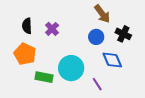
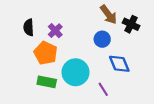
black cross: (123, 34) -> (131, 24), moved
orange pentagon: (25, 54) -> (46, 53), moved

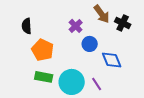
purple cross: (55, 31) -> (76, 26), moved
blue circle: (102, 39) -> (90, 44), moved
cyan circle: (76, 72) -> (72, 82), moved

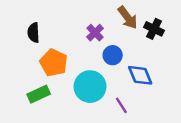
green rectangle: (44, 77) -> (39, 94), moved, turned -36
cyan circle: (72, 82) -> (90, 87), moved

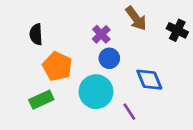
black cross: (154, 29) -> (177, 30), moved
blue circle: (113, 55) -> (109, 58), moved

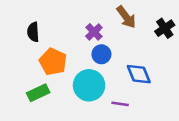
black cross: (177, 30) -> (165, 28), turned 30
purple line: (129, 112) -> (120, 104), turned -49

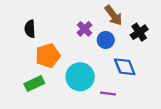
black cross: (165, 28) -> (139, 32), moved
blue circle: (101, 54) -> (106, 40), moved
orange pentagon: (53, 62) -> (48, 56), turned 30

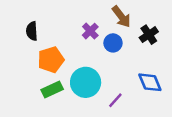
blue diamond: (125, 67) -> (150, 82), moved
green rectangle: (34, 83) -> (52, 90), moved
purple line: (108, 94) -> (115, 100), turned -56

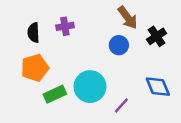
purple cross: (90, 31) -> (65, 26), moved, turned 35
orange pentagon: (51, 60) -> (35, 68), moved

